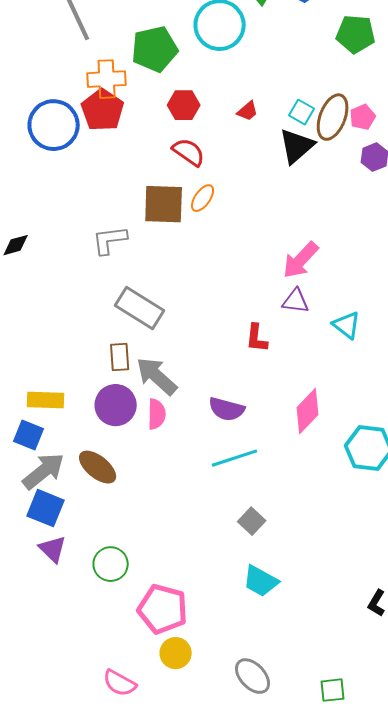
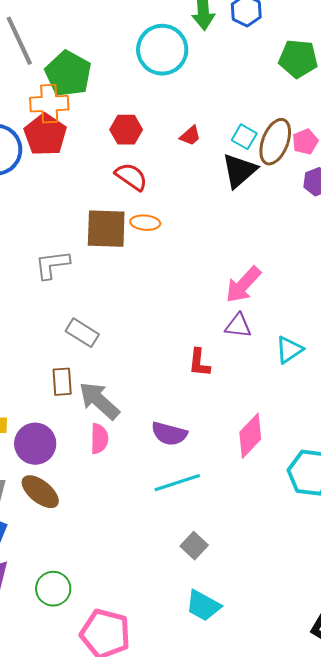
green pentagon: (155, 49) -> (68, 74), moved, turned -30
orange ellipse: (203, 198) -> (145, 223), turned 60
gray rectangle: (140, 308) -> (82, 333), size x0.7
cyan triangle: (347, 325) -> (289, 350), turned 48
purple circle: (116, 405) -> (35, 444), moved

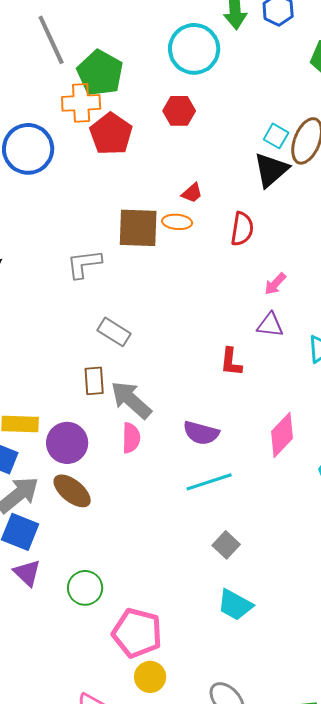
red hexagon: (126, 130) -> (179, 111), moved
red pentagon: (45, 135) -> (111, 134), moved
red trapezoid: (190, 136) -> (192, 193), moved
red semicircle: (131, 177) -> (242, 229), moved, turned 64
pink arrow: (243, 285) -> (275, 284), size x0.6

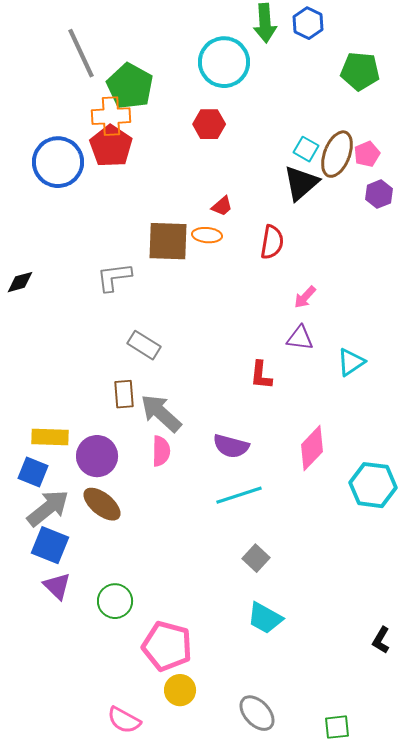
red pentagon: (111, 134) -> (111, 146), moved

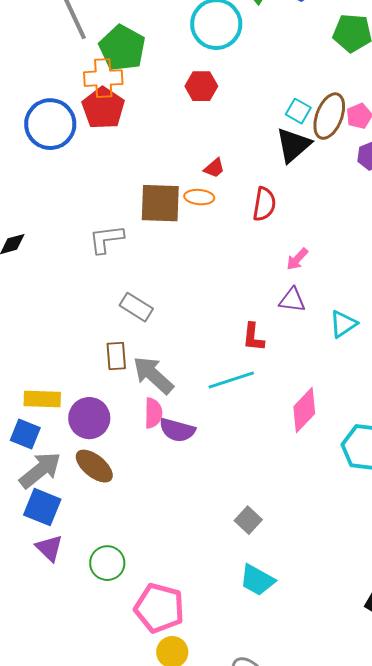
purple semicircle: (231, 446) -> (177, 430), moved
cyan line: (239, 495) -> (231, 380), moved

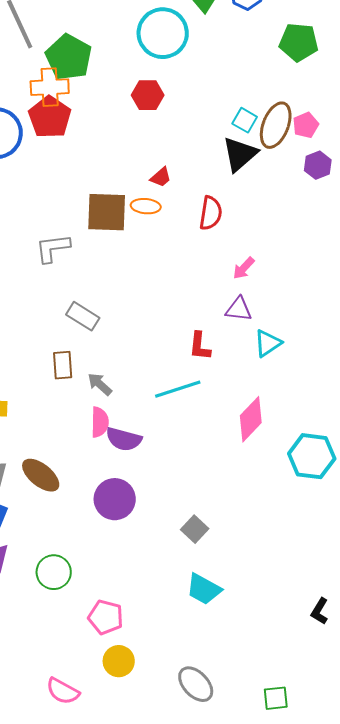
cyan triangle: (343, 324) -> (268, 343), moved
gray arrow: (153, 375) -> (100, 384), size x0.6
purple circle: (89, 418) -> (115, 499), moved
pink pentagon: (159, 608) -> (106, 617), size x0.7

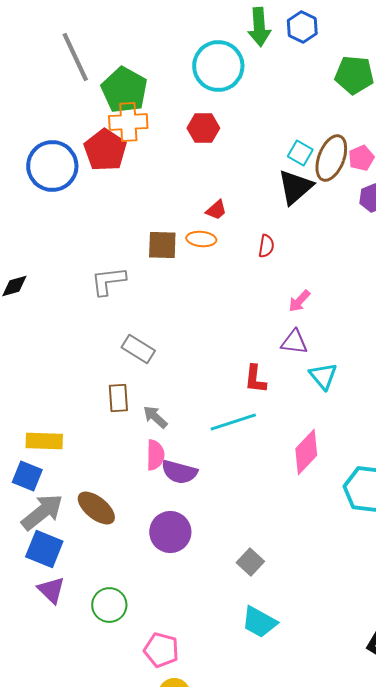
orange cross: (50, 87) -> (128, 122), moved
brown square: (107, 212) -> (162, 245), size x0.7
red semicircle: (211, 213) -> (266, 246), size x0.7
cyan triangle: (268, 343) -> (323, 376), turned -36

